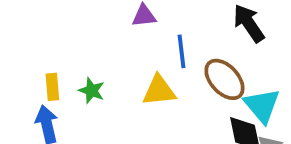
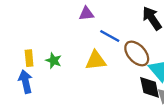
blue line: (181, 51) -> (110, 36), turned -54

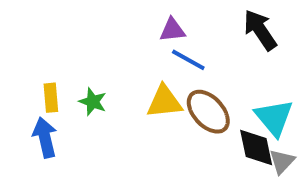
purple triangle: (86, 14) -> (172, 30), moved
brown ellipse: (137, 53) -> (208, 112), moved

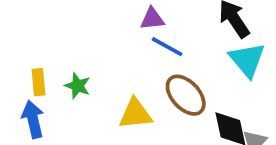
yellow triangle: (164, 102) -> (135, 114), moved
cyan triangle: (274, 118) -> (247, 60), moved

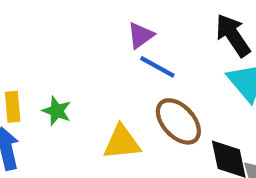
purple triangle: (152, 19) -> (141, 35), turned -30

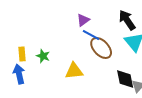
brown ellipse: (178, 121) -> (101, 48), moved

